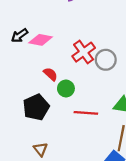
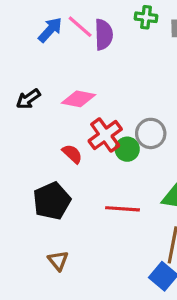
pink diamond: (41, 40) -> (78, 99), moved
red cross: (84, 52) -> (105, 135), moved
green circle: (66, 88) -> (127, 149), moved

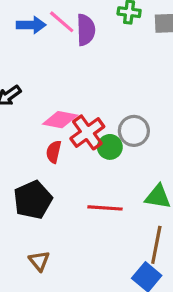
blue arrow: (50, 30) -> (31, 25), turned 48
pink diamond: (78, 99) -> (60, 120), moved
red semicircle: (72, 154) -> (54, 152), turned -120

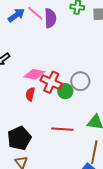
blue arrow: (31, 25) -> (16, 15), turned -36
red cross: (87, 132) -> (51, 82), turned -30
black pentagon: (33, 200) -> (19, 138), moved

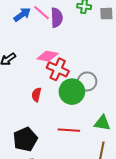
pink diamond: (34, 74) -> (48, 56), moved
red cross: (51, 82) -> (58, 69), moved
green circle: (65, 91) -> (72, 92), size x1.6

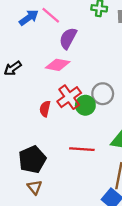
purple semicircle: (57, 18) -> (68, 38), moved, turned -150
red cross: (58, 69) -> (69, 97), moved, turned 30
green circle: (72, 92) -> (85, 105), size x0.7

